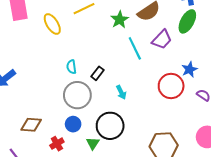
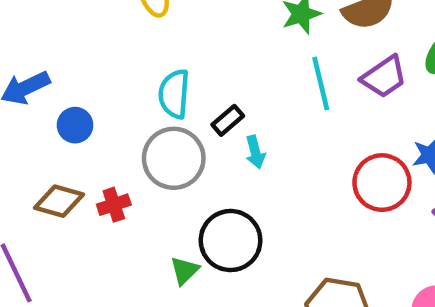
cyan semicircle: (71, 67) -> (174, 94), size x1.5
cyan arrow: (121, 92) -> (255, 152), moved
blue circle: (73, 124) -> (75, 125), moved
red cross: (57, 144) -> (114, 205), moved

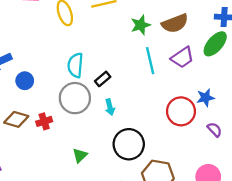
cyan arrow: (255, 152) -> (110, 107), moved
black circle: (231, 241) -> (129, 144), moved

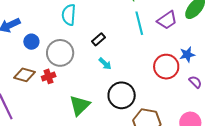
cyan semicircle: (75, 65) -> (69, 15), moved
gray circle: (75, 98) -> (60, 53), moved
cyan arrow: (110, 107) -> (105, 64), turned -32
green triangle: (80, 155) -> (80, 105), size x1.6

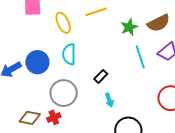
blue circle: (31, 42) -> (37, 62), moved, size x1.5
cyan arrow: (105, 64) -> (109, 100), turned 32

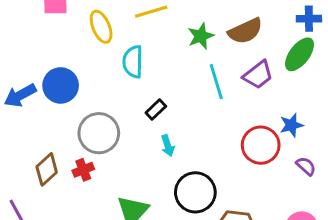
cyan semicircle: (69, 54) -> (133, 62), moved
brown diamond: (30, 118) -> (47, 169), turned -55

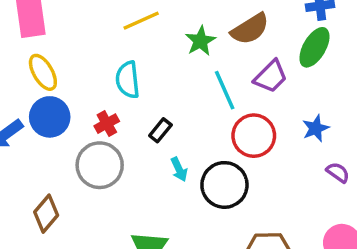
yellow ellipse: (101, 27) -> (43, 72), moved
red circle: (261, 145) -> (254, 136), moved
red cross: (83, 170) -> (107, 124), moved
black circle: (195, 192) -> (224, 185), moved

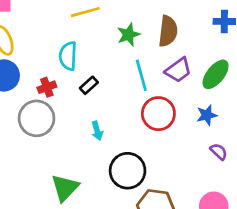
brown semicircle: (250, 29) -> (168, 31), turned -60
green ellipse: (314, 47) -> (216, 74), moved
black rectangle: (160, 130) -> (89, 85), moved
black circle: (224, 185) -> (128, 171), moved

